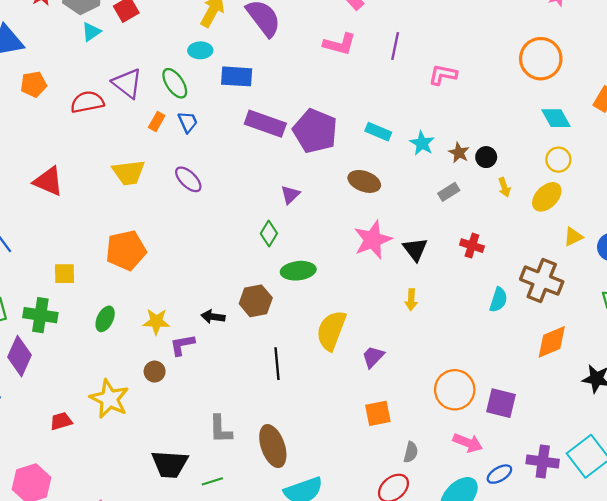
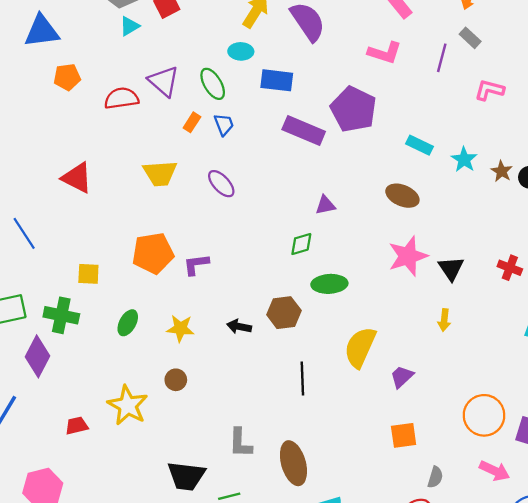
purple pentagon: (315, 131) -> (353, 109), moved
gray rectangle: (449, 192) -> (470, 38), moved, turned 72
purple triangle: (290, 195) -> (325, 205), turned 30
green diamond: (269, 234) -> (301, 244), turned 40
purple L-shape: (182, 345) -> (196, 264), moved

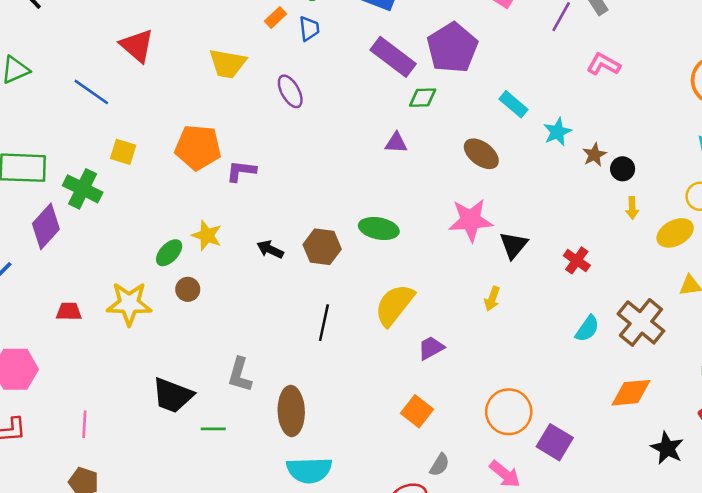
blue line: (24, 233) -> (91, 92), moved, turned -36
green diamond: (301, 244) -> (423, 98), moved
green ellipse: (128, 323) -> (169, 253), moved
yellow star: (128, 405) -> (129, 304), turned 30
orange square: (404, 435) -> (417, 411), turned 32

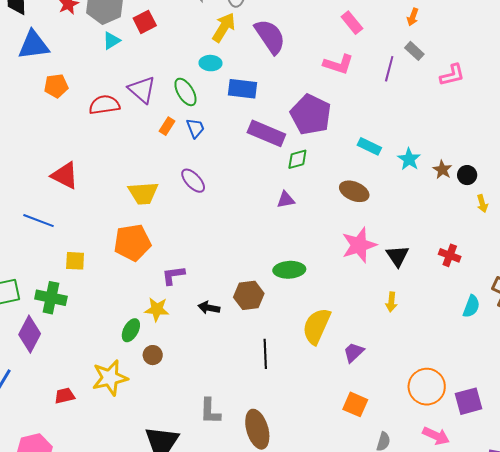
yellow trapezoid: (227, 64) -> (143, 193), moved
pink L-shape: (603, 64) -> (452, 75), moved, turned 152
purple L-shape: (241, 171) -> (173, 275), moved
purple square: (555, 442) -> (469, 401), turned -32

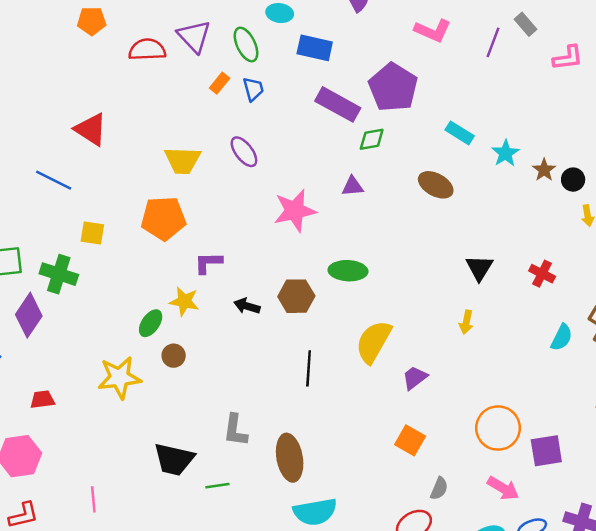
pink star: (359, 245) -> (295, 211), moved
red trapezoid: (65, 396) -> (42, 399), moved

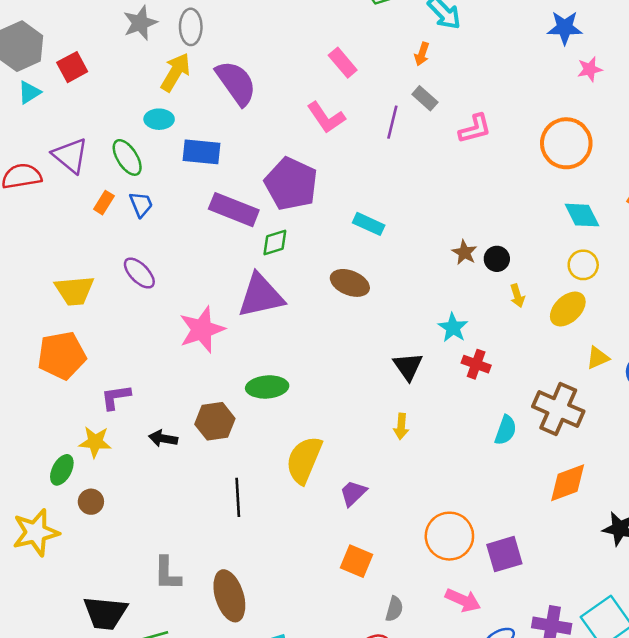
pink L-shape: (433, 31) -> (326, 118), turned 39
cyan star: (505, 153) -> (453, 328), moved
purple triangle: (353, 186) -> (261, 296), size x2.0

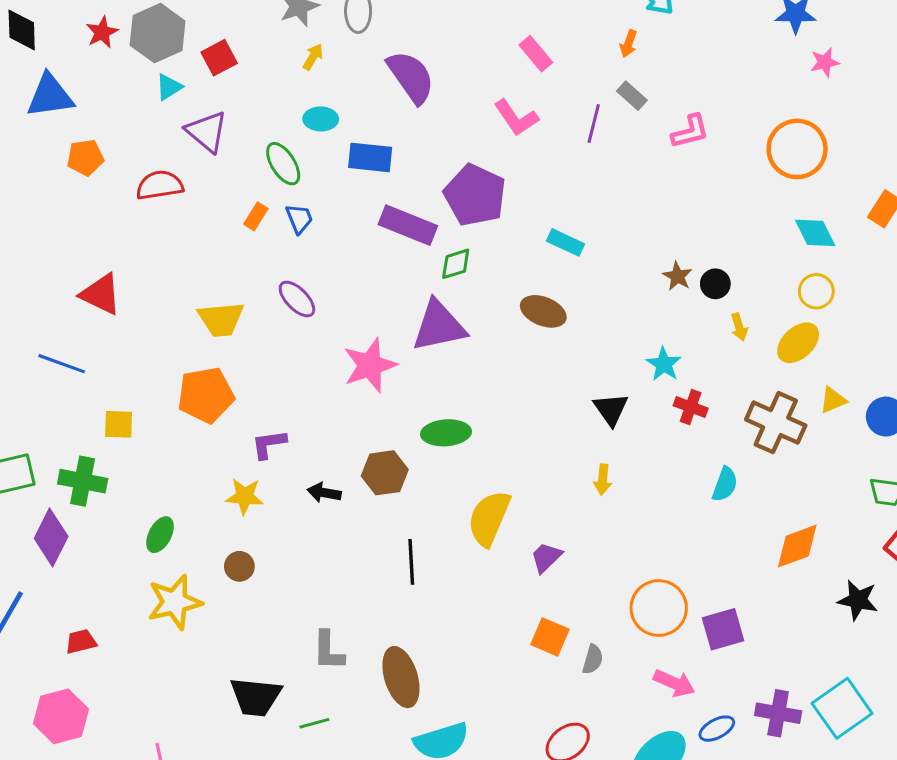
yellow arrow: (175, 72) -> (313, 57), moved, size x0.6
purple triangle: (70, 156) -> (207, 132), moved
brown cross: (558, 409) -> (776, 423), moved
green ellipse: (62, 470) -> (160, 535), moved
gray semicircle: (394, 609) -> (593, 659), moved

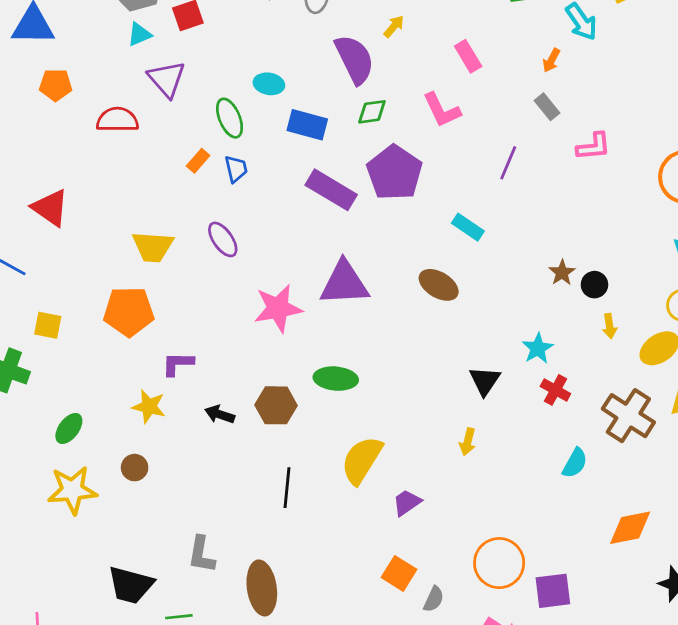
yellow arrow: (313, 57) -> (394, 26), moved
purple line: (594, 123) -> (508, 163), moved
green diamond: (456, 264) -> (372, 112), moved

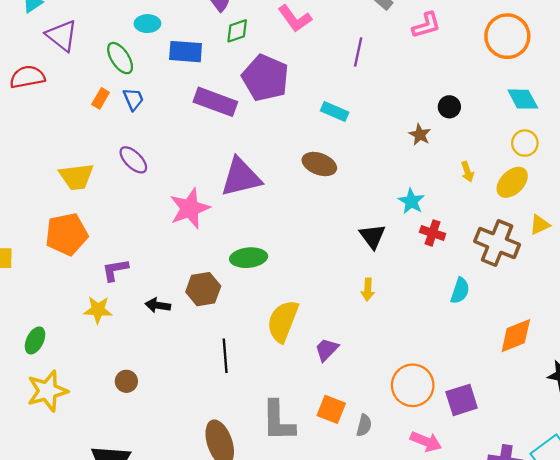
black circle: (594, 285) -> (449, 107), moved
brown circle: (135, 468) -> (126, 381), moved
gray L-shape: (201, 555) -> (278, 421), moved, size x1.4

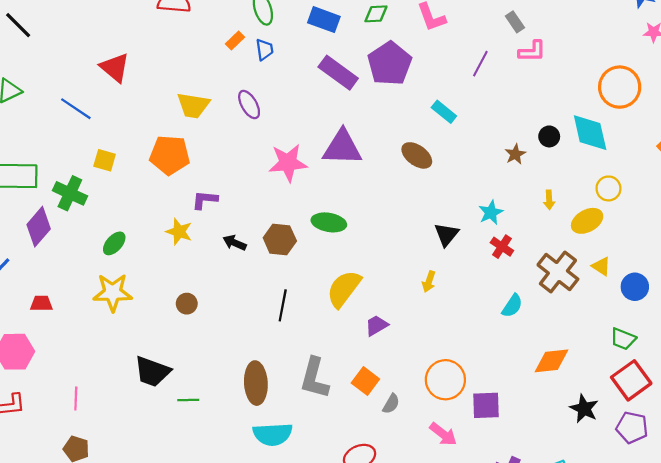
pink L-shape: (426, 25) -> (532, 51), moved
cyan diamond: (523, 99) -> (590, 133), moved, size x1.4
yellow triangle: (540, 225) -> (601, 266), turned 42

